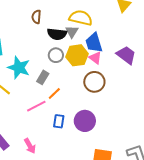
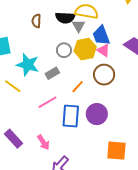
brown semicircle: (36, 17) -> (36, 21), moved
black semicircle: (57, 34) -> (65, 18), moved
gray rectangle: (43, 77) -> (52, 73), turned 32
orange line: (54, 93) -> (78, 87), moved
blue rectangle: (59, 121) -> (71, 116), size x1.6

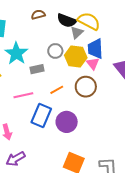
brown semicircle: (36, 21) -> (38, 15), turned 56

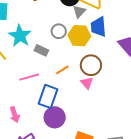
pink triangle: (93, 63) -> (87, 83), moved
gray rectangle: (37, 69) -> (41, 50), turned 40
purple circle: (67, 122) -> (55, 117), moved

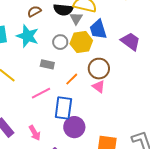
cyan star: (20, 36) -> (28, 36), moved

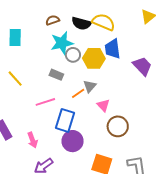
gray triangle: (76, 18) -> (90, 86), moved
cyan star: (28, 36) -> (62, 43), moved, turned 30
brown circle: (99, 69) -> (118, 126), moved

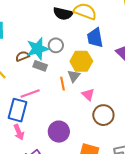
brown semicircle: (53, 20) -> (22, 56), moved
cyan star: (62, 43) -> (38, 49), moved
yellow hexagon: (94, 58) -> (81, 61), moved
orange line: (78, 93) -> (62, 84), turned -64
blue rectangle: (65, 120) -> (18, 110), moved

